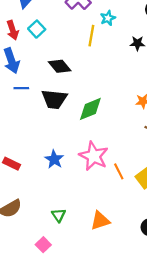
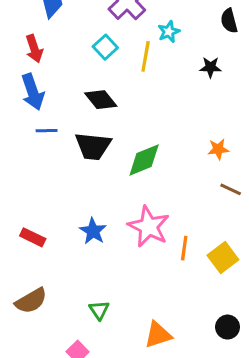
cyan square: (37, 29) -> (105, 47), moved
orange line: (119, 171) -> (184, 248), turned 35
orange triangle: (100, 221) -> (158, 335), moved

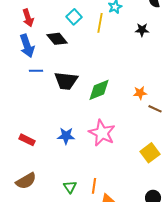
black diamond: (101, 100) -> (57, 39), moved
orange star: (218, 149) -> (140, 93), moved
blue star: (93, 231) -> (66, 136), turned -30
orange line: (184, 248) -> (94, 186), moved

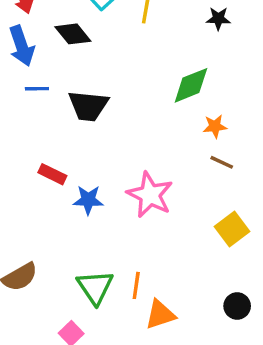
green diamond: (99, 90) -> (191, 85), moved
brown line: (155, 109) -> (222, 162), moved
red rectangle: (27, 140) -> (52, 174), moved
green triangle: (70, 187) -> (95, 287), size x1.6

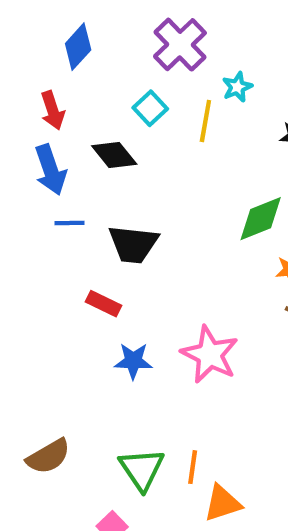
red rectangle: (52, 174) -> (104, 304), moved

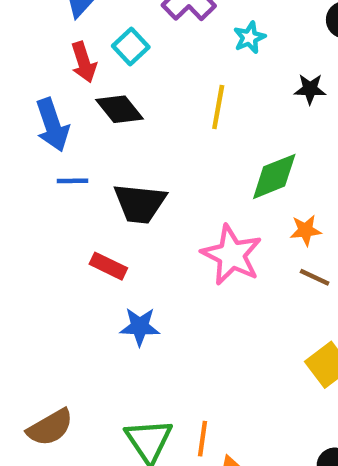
cyan square: (150, 108) -> (131, 46), moved
red arrow: (53, 110) -> (84, 62), moved
yellow line: (205, 121) -> (218, 107), moved
pink star: (210, 355) -> (232, 255), moved

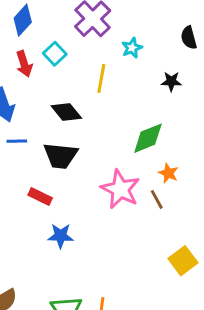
yellow line: (218, 107) -> (101, 78), moved
black diamond: (120, 109) -> (66, 112), moved
orange star: (306, 230) -> (168, 173), turned 30
brown line: (315, 277) -> (157, 199), moved, turned 36

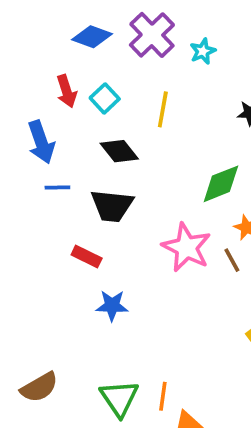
blue diamond: (23, 20) -> (92, 37), moved, turned 68
cyan star: (132, 48) -> (203, 51), moved
cyan square: (55, 54) -> (105, 98), moved

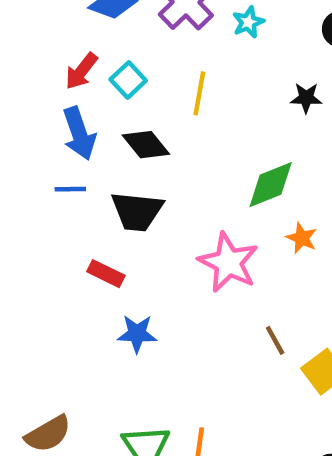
red arrow: (67, 91) -> (81, 71), turned 56
blue arrow: (41, 142) -> (79, 133), moved
brown line: (232, 260) -> (275, 340), moved

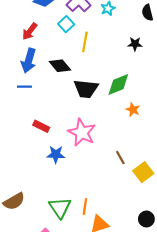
cyan square: (128, 80) -> (66, 24), moved
blue arrow: (79, 133) -> (29, 61), turned 35
black trapezoid: (137, 211) -> (86, 89), moved
pink star: (228, 262) -> (82, 133), moved

